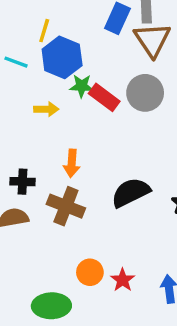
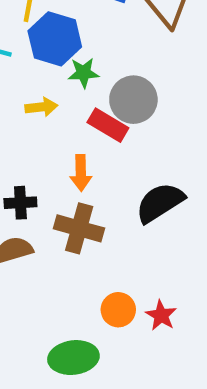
gray circle: (145, 93) -> (133, 100), moved
red rectangle: (104, 97) -> (108, 125), moved

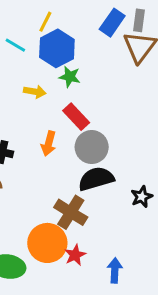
gray circle: (133, 100) -> (92, 147), moved
brown cross: (79, 228) -> (71, 212), moved
orange circle: (118, 310) -> (47, 243), size x1.6

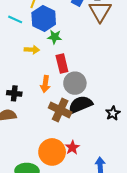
red rectangle: (76, 117) -> (62, 64), turned 36
brown cross: (71, 212) -> (60, 110), moved
red star: (75, 255) -> (72, 147), moved

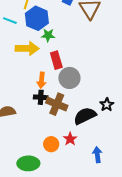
yellow arrow: (32, 50) -> (27, 48), size x1.6
black cross: (14, 93) -> (41, 97), moved
black semicircle: (80, 104) -> (85, 116), moved
orange circle: (52, 152) -> (51, 144), size x0.6

